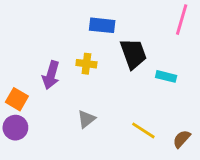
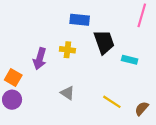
gray triangle: (86, 119) -> (67, 93), turned -48

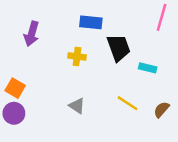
purple arrow: (40, 59) -> (32, 34), moved
yellow line: (112, 102) -> (127, 103), moved
brown semicircle: (142, 108) -> (162, 109), moved

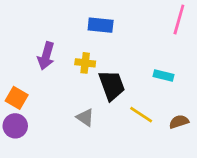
purple arrow: (32, 34) -> (46, 56), moved
black trapezoid: (119, 48) -> (112, 85), moved
brown semicircle: (162, 109) -> (179, 122), turned 30

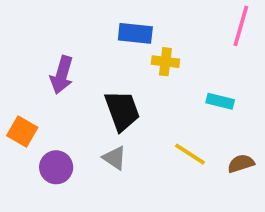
yellow cross: (85, 63) -> (165, 62), moved
black trapezoid: (112, 85) -> (122, 111), moved
purple circle: (15, 126) -> (56, 167), moved

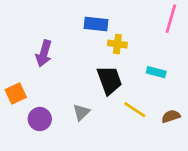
black trapezoid: (122, 111) -> (109, 80), moved
orange square: (22, 131) -> (16, 94), turned 35
gray triangle: (115, 158) -> (81, 112), turned 42

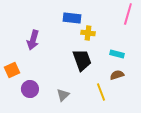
yellow line: (135, 110) -> (101, 92), moved, turned 36
gray triangle: (81, 112) -> (63, 95), moved
brown semicircle: (171, 116) -> (117, 75), moved

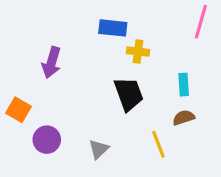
cyan rectangle: (117, 54) -> (184, 85), turned 72
orange square: (12, 70) -> (18, 110), turned -35

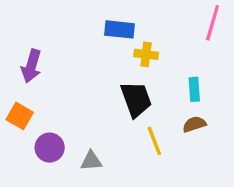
purple arrow: (51, 63) -> (31, 66), moved
yellow line: (158, 144) -> (154, 141), moved
gray triangle: (99, 149) -> (91, 161), moved, turned 40

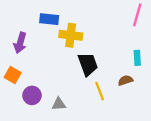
blue rectangle: (119, 29) -> (49, 19), moved
yellow cross: (146, 54) -> (71, 35), moved, size x1.5
cyan rectangle: (194, 89) -> (137, 58), moved

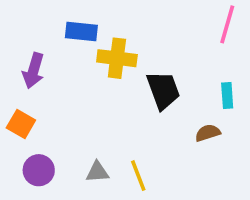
black trapezoid: (88, 64) -> (163, 90), moved
yellow line: (100, 91) -> (138, 176), moved
purple circle: (32, 95) -> (39, 170), moved

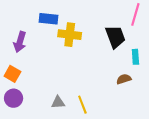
black trapezoid: (163, 90) -> (115, 37), moved
purple circle: (39, 170) -> (14, 98), moved

